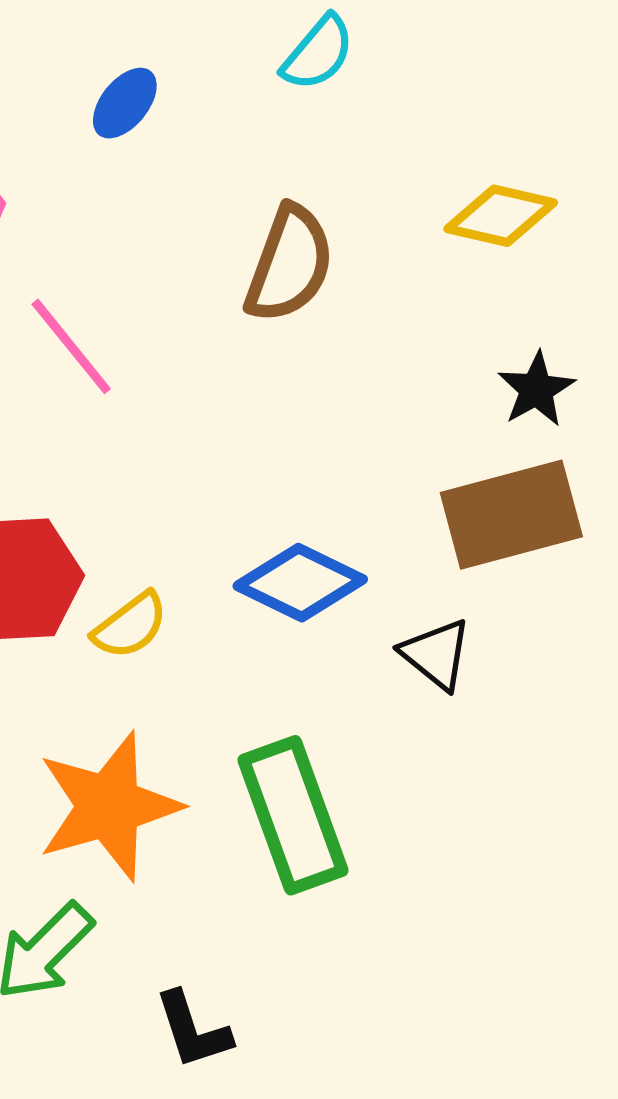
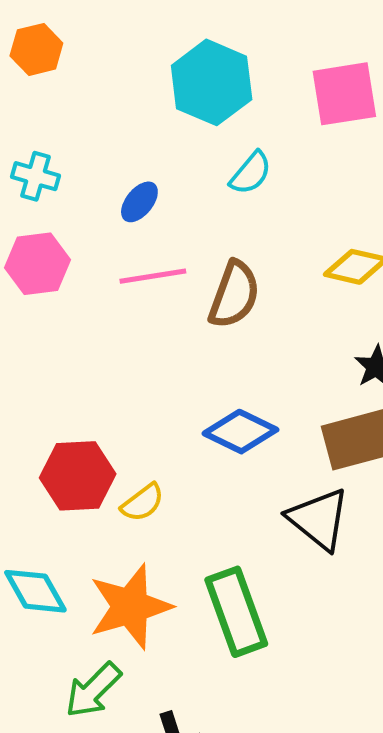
pink line: (71, 346) -> (153, 276), moved, turned -60
blue diamond: (300, 583) -> (240, 432), moved
black triangle: (436, 654) -> (319, 519), size x1.5

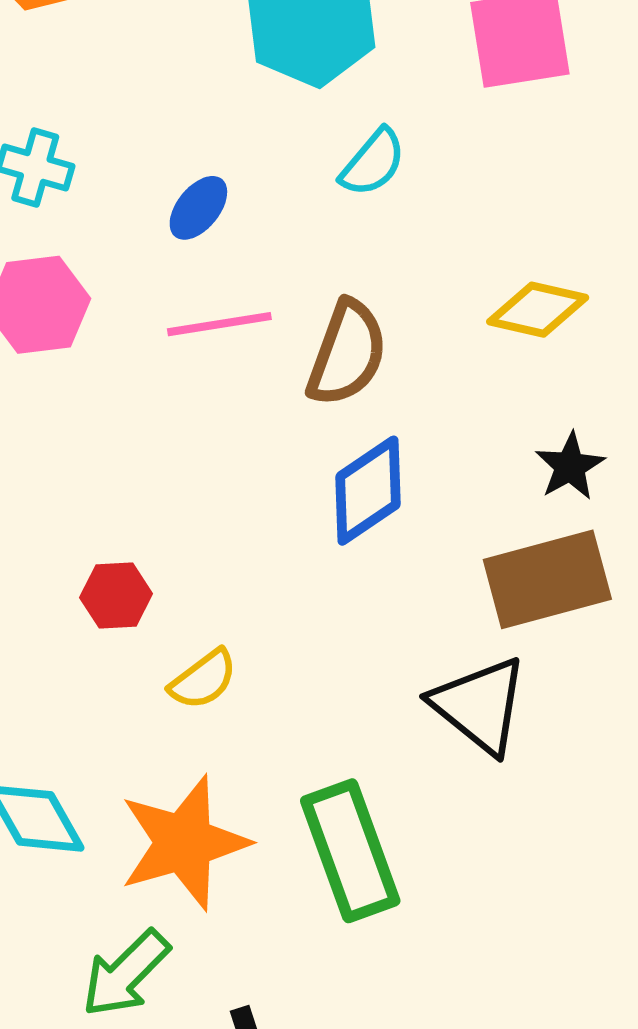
blue diamond: (240, 432) -> (368, 491), moved, turned -60
red hexagon: (78, 476) -> (116, 596), moved, size x0.6

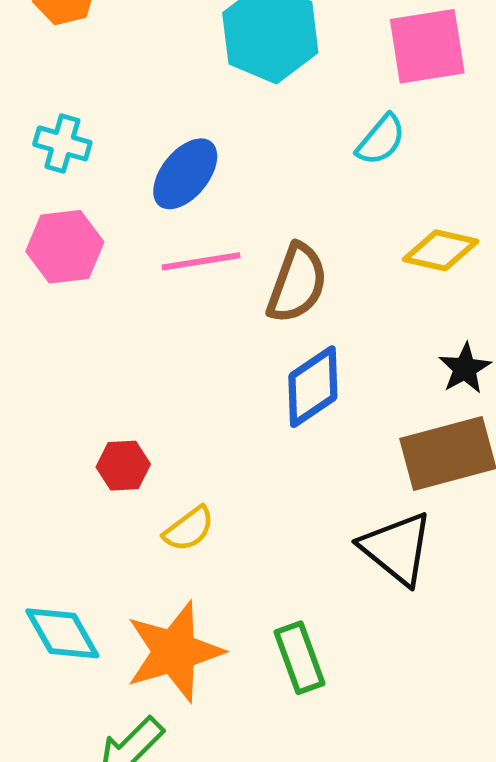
cyan semicircle: (373, 163) -> (381, 140), moved
blue ellipse: (198, 208) -> (185, 174), size x1.5
green rectangle: (350, 851) -> (299, 658), size x0.7

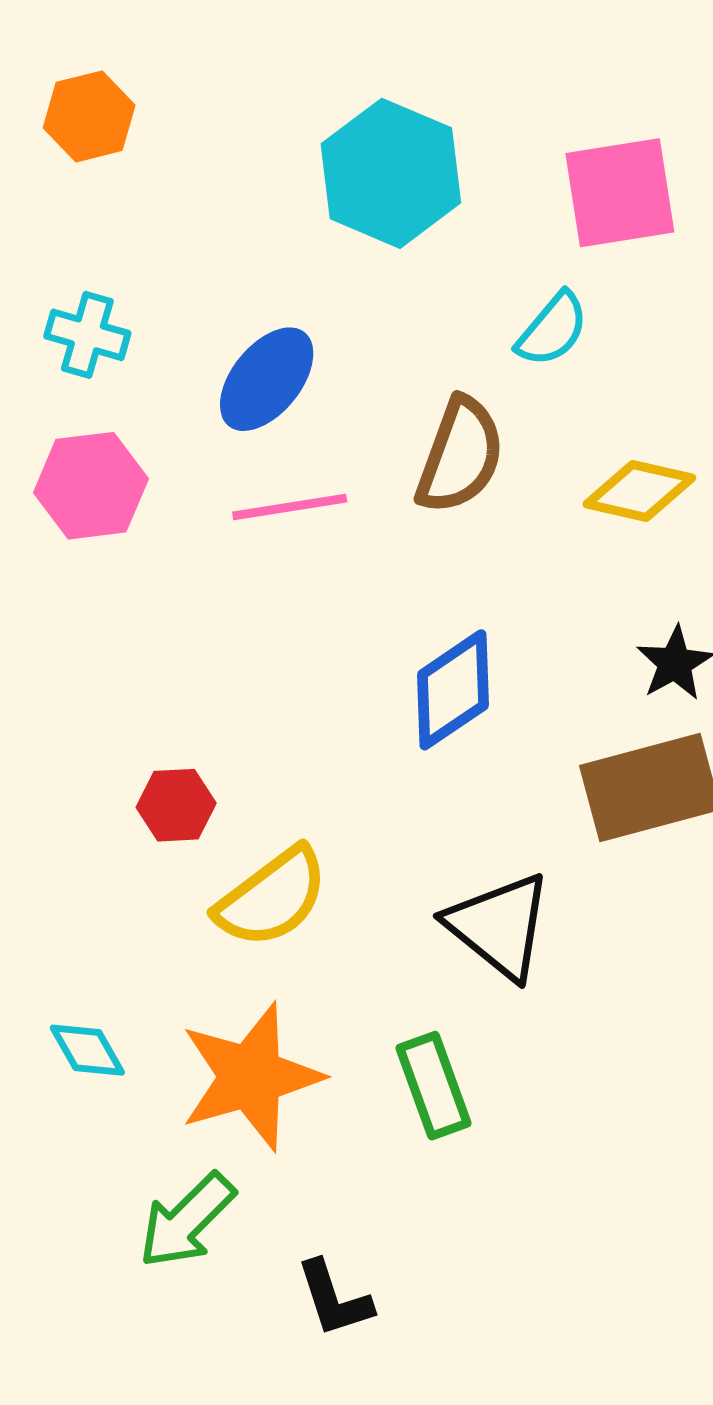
brown semicircle: (297, 283) -> (460, 456), moved
yellow semicircle: (189, 529) -> (272, 898), size x1.5
black triangle: (397, 548) -> (499, 926), moved
cyan diamond: (62, 633) -> (87, 1050), size x0.7

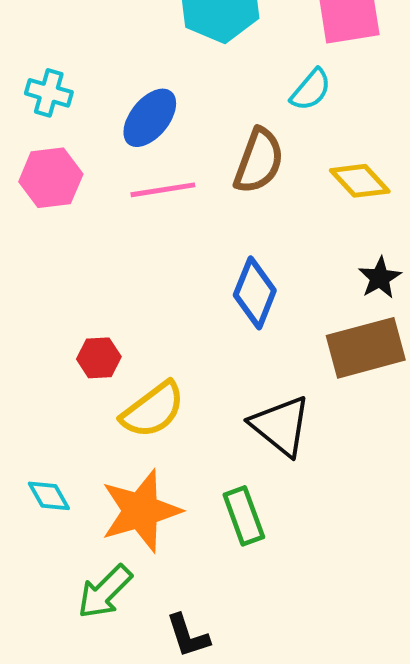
yellow diamond: (639, 491) -> (360, 181), turned 34
blue diamond: (453, 690) -> (255, 293), turned -34

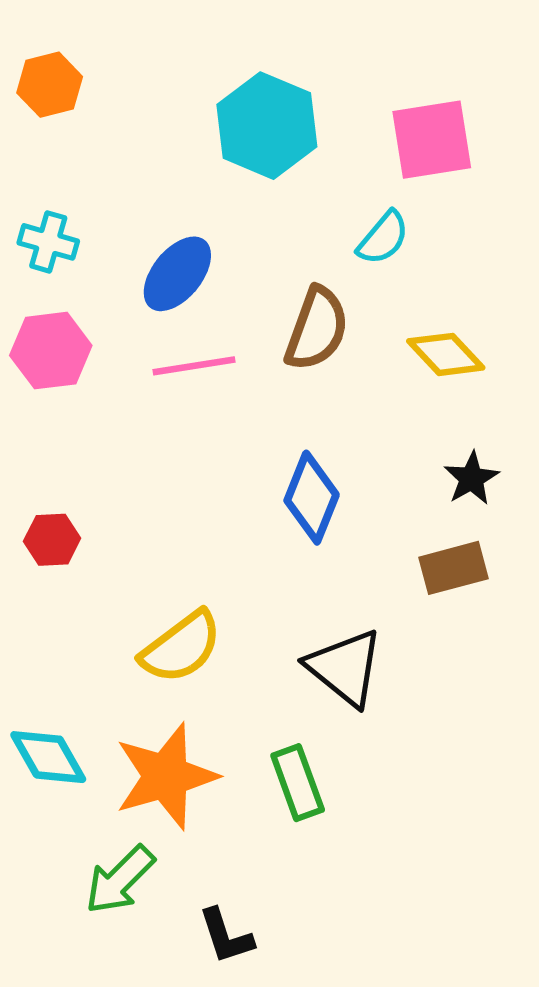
brown rectangle: (366, 348) -> (454, 568), size x0.7
red hexagon: (99, 358) -> (52, 540), moved
cyan diamond: (49, 496) -> (48, 757), size x1.4

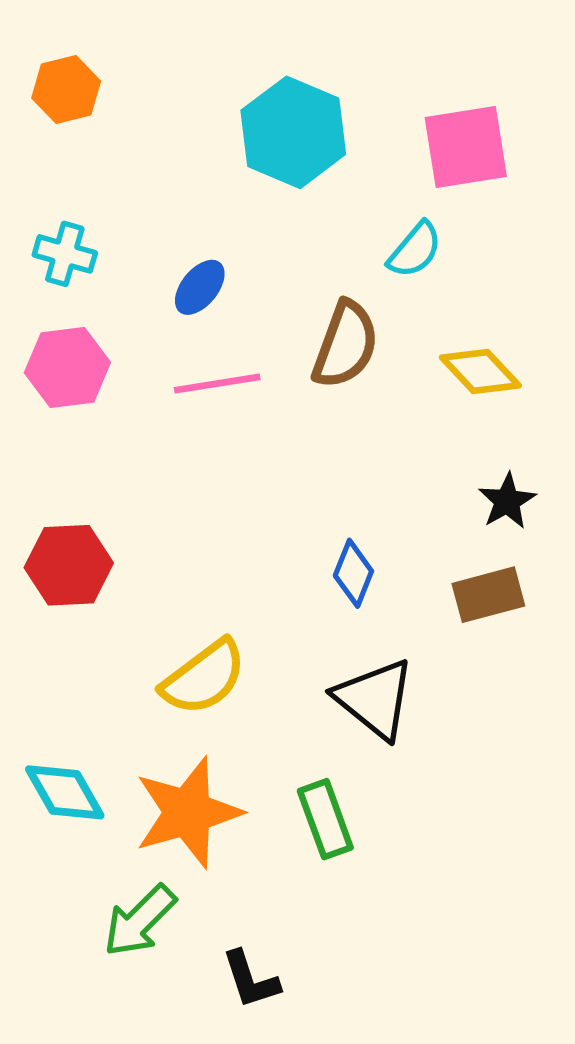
blue ellipse: (177, 274) -> (200, 287), size x0.7
blue diamond: (312, 498) -> (353, 573), moved, size x0.7
red hexagon: (52, 540) -> (69, 565), size x1.5

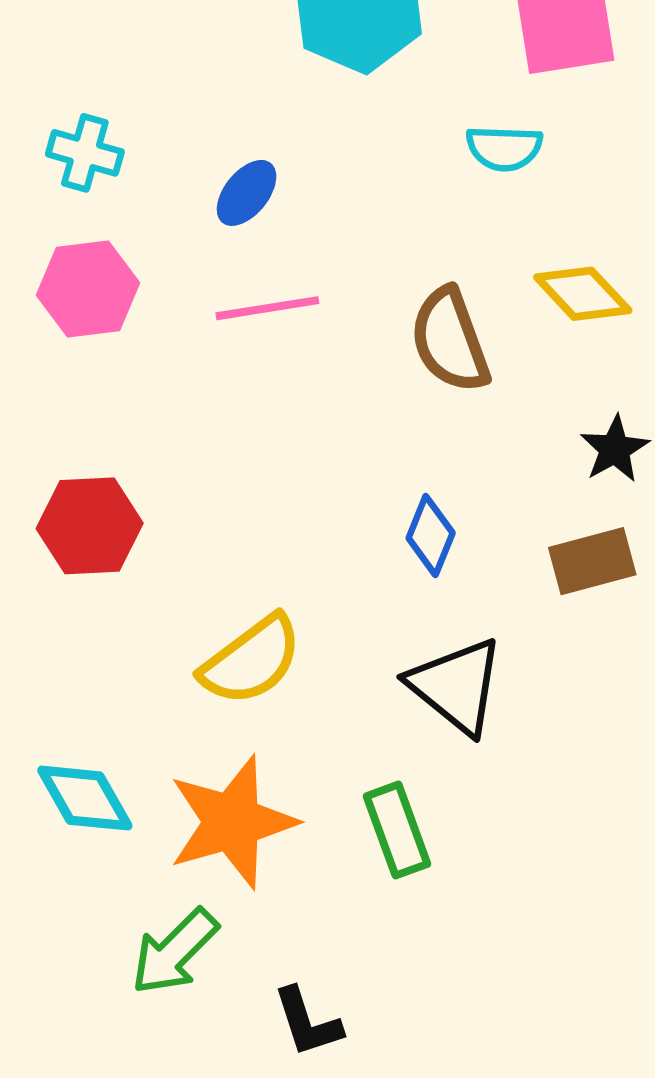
cyan semicircle: (415, 250) -> (504, 148), turned 52
brown semicircle: (345, 345) -> (450, 340), moved, turned 140

